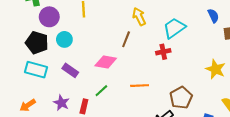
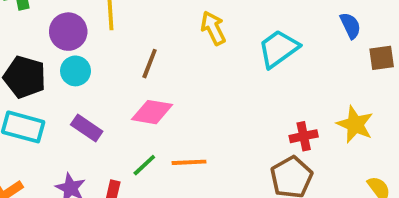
purple circle: (49, 17) -> (68, 32), moved
brown line: (126, 39) -> (150, 64), moved
red cross: (163, 52) -> (304, 136), moved
orange line: (140, 86) -> (189, 162), moved

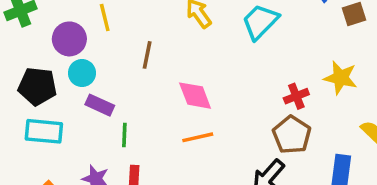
pink diamond: (152, 112) -> (195, 96), moved, turned 69
purple rectangle: (87, 128) -> (100, 105), moved
green line: (144, 165) -> (124, 135), moved, turned -35

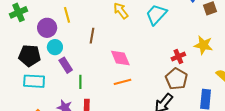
purple rectangle: (100, 105) -> (66, 65), turned 35

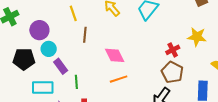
yellow line: (67, 15) -> (73, 13), moved
cyan rectangle: (34, 81) -> (43, 87), moved

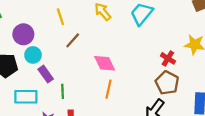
brown line: (85, 35) -> (73, 40), turned 35
red cross: (173, 50) -> (168, 58), turned -32
orange line: (119, 79) -> (108, 89), turned -60

